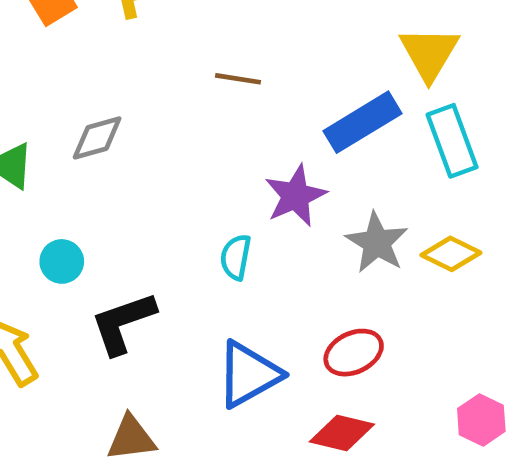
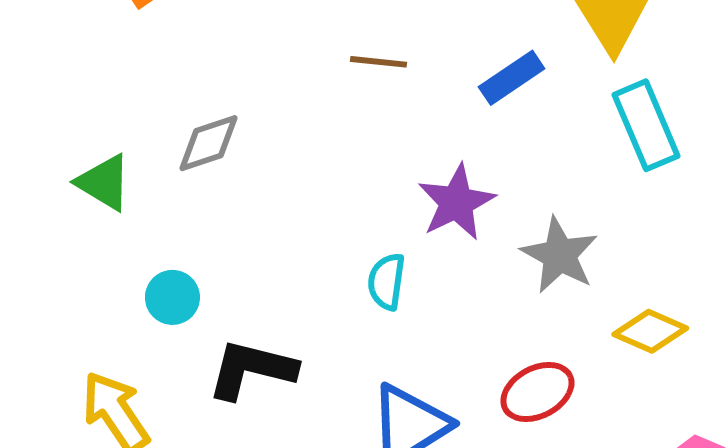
blue rectangle: (363, 122) -> (512, 78), moved, size x0.7
yellow diamond: (451, 254) -> (650, 331), moved
black L-shape: (123, 323) -> (252, 369), turned 36

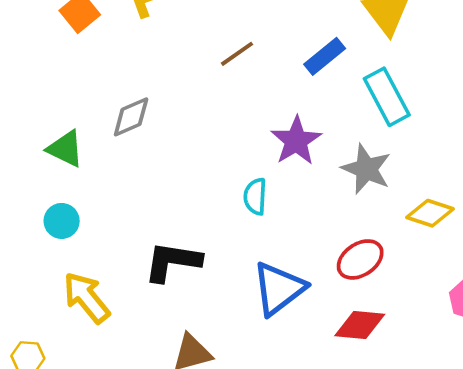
brown line: (379, 62) -> (237, 54), turned -36
cyan rectangle: (646, 125) -> (387, 97), moved
cyan circle: (172, 297) -> (62, 221), moved

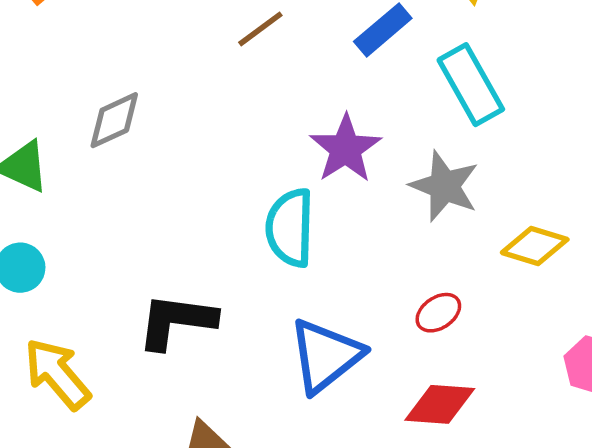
cyan semicircle: (255, 196) -> (290, 228), size x1.5
red ellipse: (360, 259) -> (438, 313), size x0.7

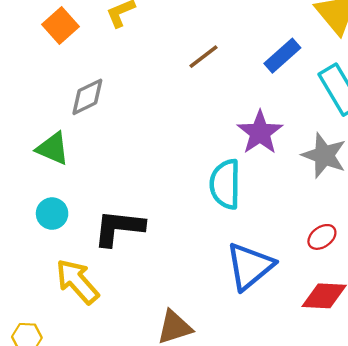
gray diamond: (114, 120) -> (87, 97), moved
black L-shape: (176, 321) -> (119, 228), moved

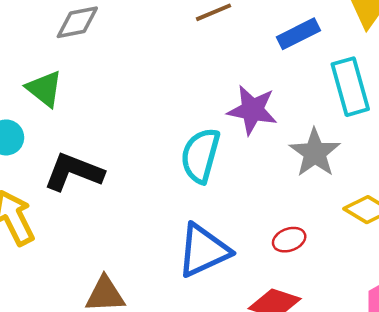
purple star: (260, 133) -> (252, 110), turned 30
green triangle: (53, 148) -> (44, 89), moved

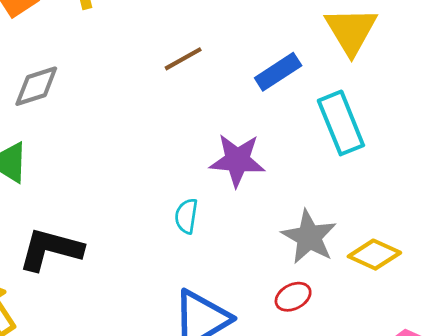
gray star: (315, 153) -> (309, 237), moved
cyan semicircle: (200, 155) -> (186, 216), size x0.6

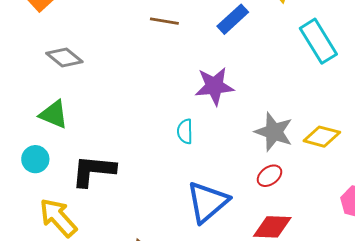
brown line: (183, 59) -> (164, 21), turned 48
gray diamond: (36, 86) -> (64, 58), turned 66
cyan rectangle: (341, 123) -> (318, 41), moved

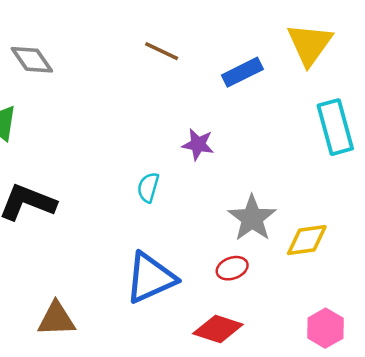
purple star: (214, 86) -> (198, 144), size x0.7
yellow diamond: (322, 137) -> (307, 240), turned -39

